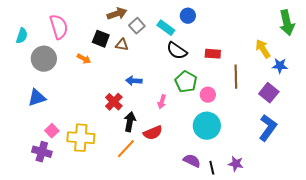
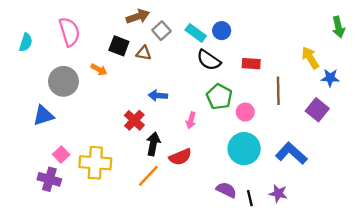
blue circle: (188, 16) -> (222, 31), moved
green arrow: (287, 23) -> (338, 27), size x0.7
gray circle: (44, 59) -> (63, 81), moved
blue L-shape: (268, 128) -> (291, 153), moved, turned -84

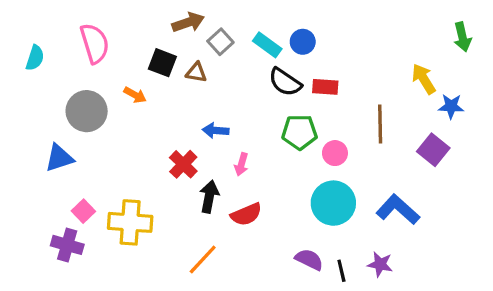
red rectangle: (251, 64) -> (325, 87), moved
green pentagon: (219, 97) -> (299, 132), turned -30
pink arrow: (191, 120) -> (241, 164), moved
orange line: (148, 176) -> (203, 259), moved

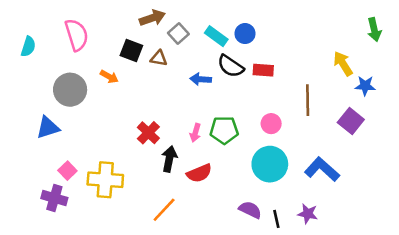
blue arrow: (216, 130) -> (201, 79), moved
green pentagon: (299, 132) -> (224, 130), moved

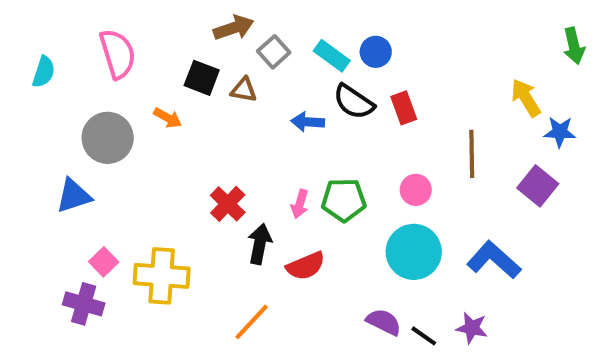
red rectangle: (263, 70) -> (404, 108), turned 66
black line: (276, 219) -> (424, 336), turned -42

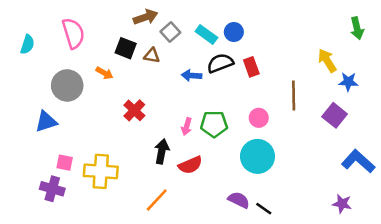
black semicircle: (354, 102) -> (220, 63), turned 125
red cross: (228, 204) -> (134, 110), moved
blue L-shape: (494, 260) -> (358, 161), moved
pink square: (104, 262) -> (65, 163), turned -35
purple star: (472, 328) -> (342, 204), moved

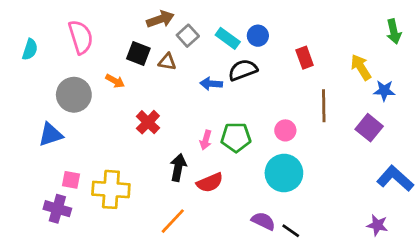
red rectangle: (251, 67) -> (305, 58), moved

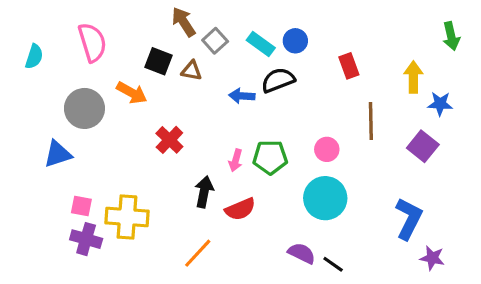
brown arrow: (160, 19) -> (184, 22), turned -104
yellow arrow: (361, 67) -> (413, 77), turned 32
orange arrow: (115, 81) -> (132, 93), size x1.4
blue L-shape: (395, 178) -> (409, 219), moved, turned 75
purple cross: (57, 209) -> (86, 239), moved

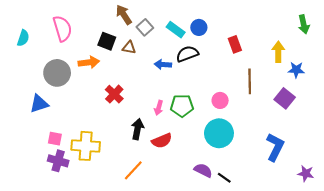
orange arrow: (132, 93) -> (89, 62), turned -36
purple star: (432, 258) -> (306, 173), moved

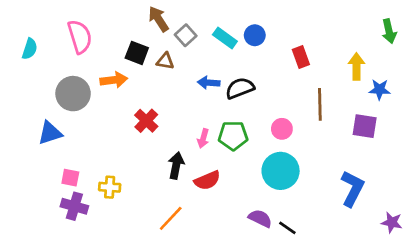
black semicircle: (187, 54) -> (240, 88), moved
purple square: (285, 98) -> (365, 126), turned -30
yellow cross: (86, 146) -> (110, 187), size x0.6

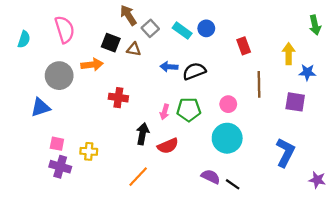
red cross: (146, 121) -> (118, 98), turned -36

